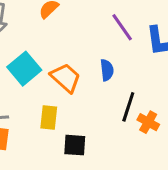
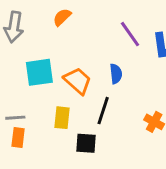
cyan square: (24, 69) -> (39, 72), turned 32
black line: (128, 107) -> (103, 111), moved

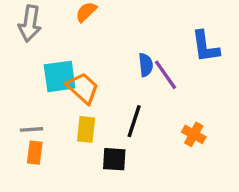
purple line: (130, 34) -> (166, 75), moved
blue semicircle: (116, 74) -> (146, 65), moved
orange trapezoid: (78, 81) -> (83, 88), moved

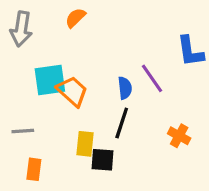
blue semicircle: (146, 65) -> (125, 88), moved
yellow rectangle: (86, 129) -> (85, 144), moved
orange rectangle: (35, 153) -> (34, 169), moved

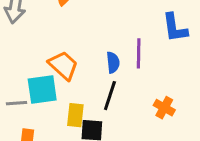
purple line: (152, 78) -> (139, 53), turned 36
cyan square: (50, 80) -> (42, 90), moved

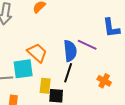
purple line: (139, 53) -> (87, 45), turned -66
blue semicircle: (113, 62) -> (70, 51), size x1.5

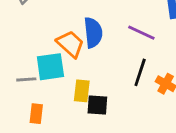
blue semicircle: (70, 51) -> (93, 33), moved
black line: (68, 73) -> (140, 72), moved

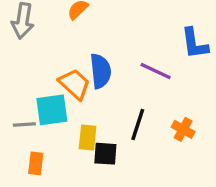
black line: (140, 72) -> (138, 125), moved

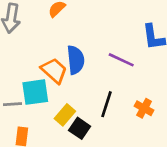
yellow rectangle: (88, 137) -> (65, 115), turned 35
black square: (105, 154) -> (80, 128), turned 30

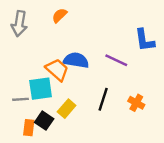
blue semicircle: (76, 60) -> (76, 60), turned -75
black square: (80, 128) -> (44, 121), moved

